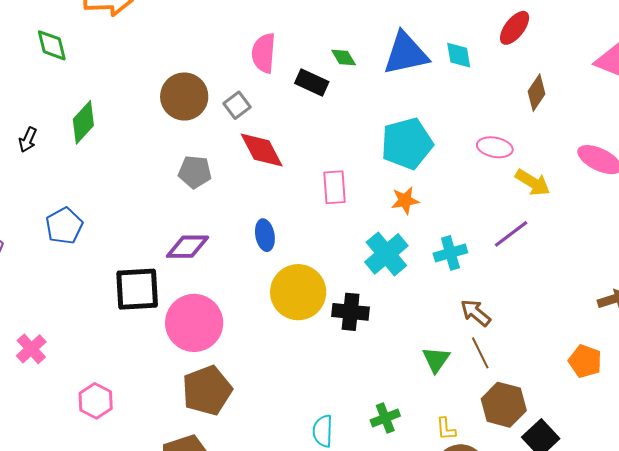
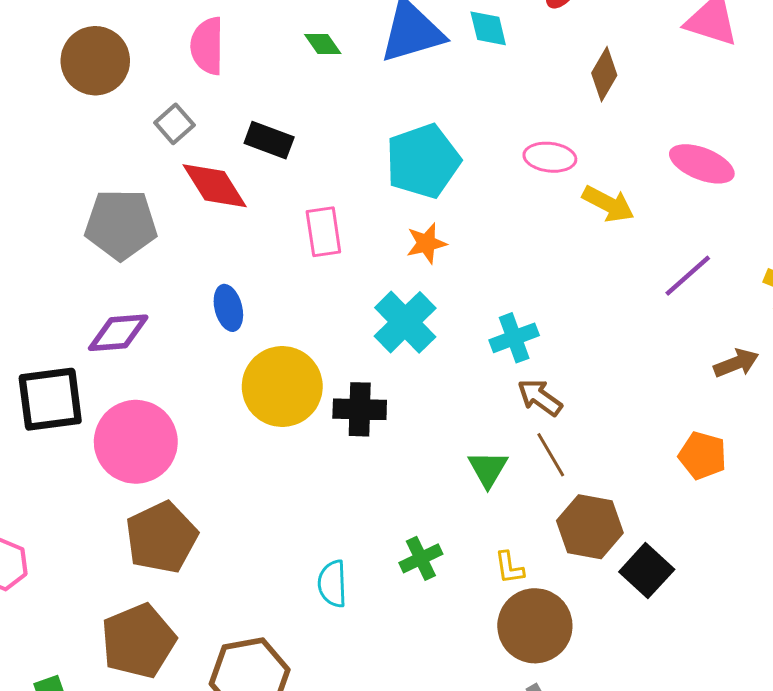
black rectangle: (312, 83) -> (269, 140), moved
brown circle: (184, 97) -> (95, 61), moved
gray pentagon: (195, 172) -> (121, 224), size x1.5
purple line: (511, 234) -> (688, 276), moved
cyan cross: (450, 253) -> (514, 338), moved

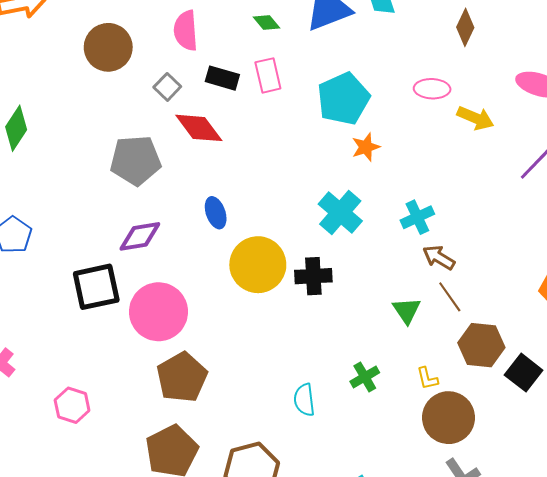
black rectangle: (269, 140) -> (222, 78), moved
pink rectangle: (323, 232) -> (268, 75), moved
orange star: (426, 243) -> (366, 147), moved

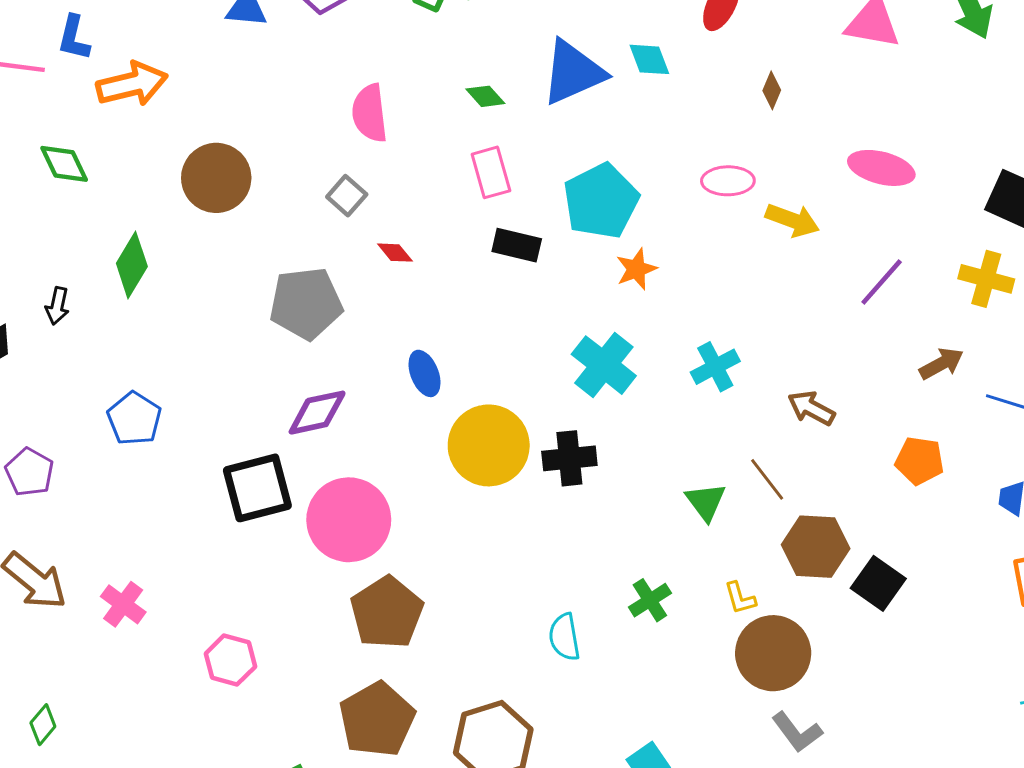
brown diamond: (465, 27) -> (772, 90), size x0.7
brown circle: (108, 47) -> (216, 178), moved
black rectangle: (222, 78) -> (517, 245), moved
red diamond: (199, 128) -> (395, 253), size x0.5
brown arrow: (439, 257) -> (811, 408), moved

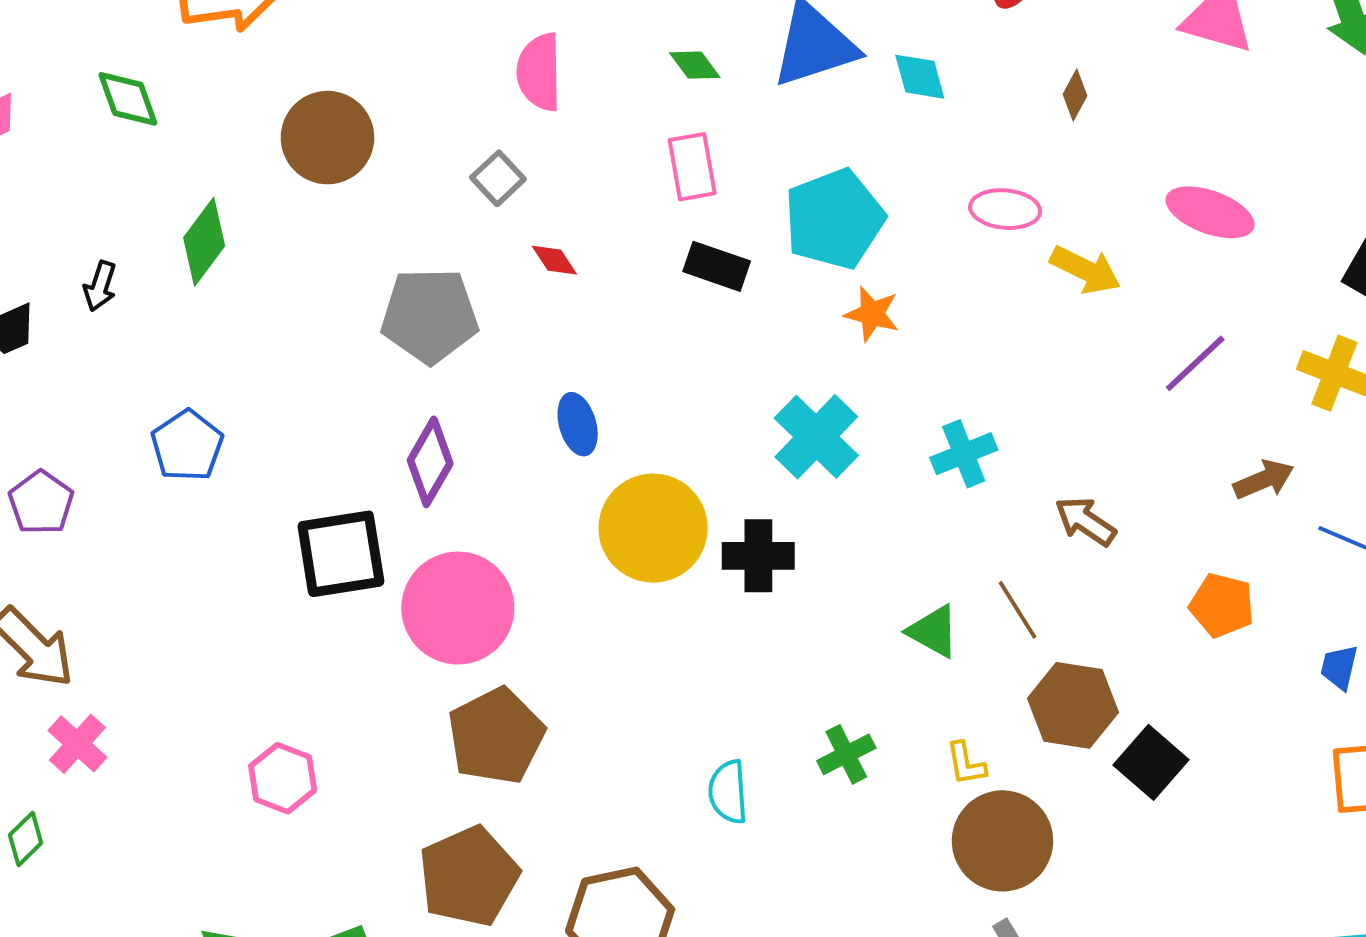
cyan diamond: (649, 59) -> (920, 77), moved
orange star: (636, 269) -> (872, 314), turned 30
purple diamond: (317, 413) -> (430, 462), turned -54
green triangle: (706, 502) -> (933, 631), turned -30
pink cross: (123, 604) -> (77, 744), moved

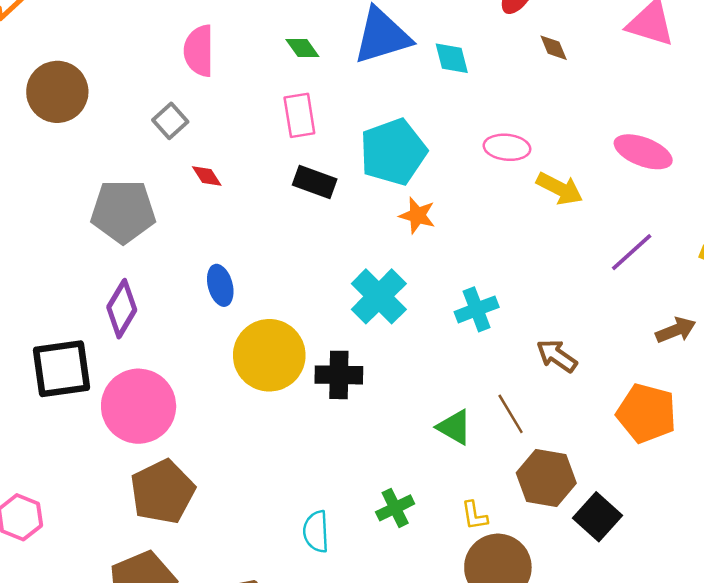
brown diamond: (1075, 95) -> (554, 48), moved, turned -52
orange pentagon: (1222, 605) -> (646, 413), size x1.4

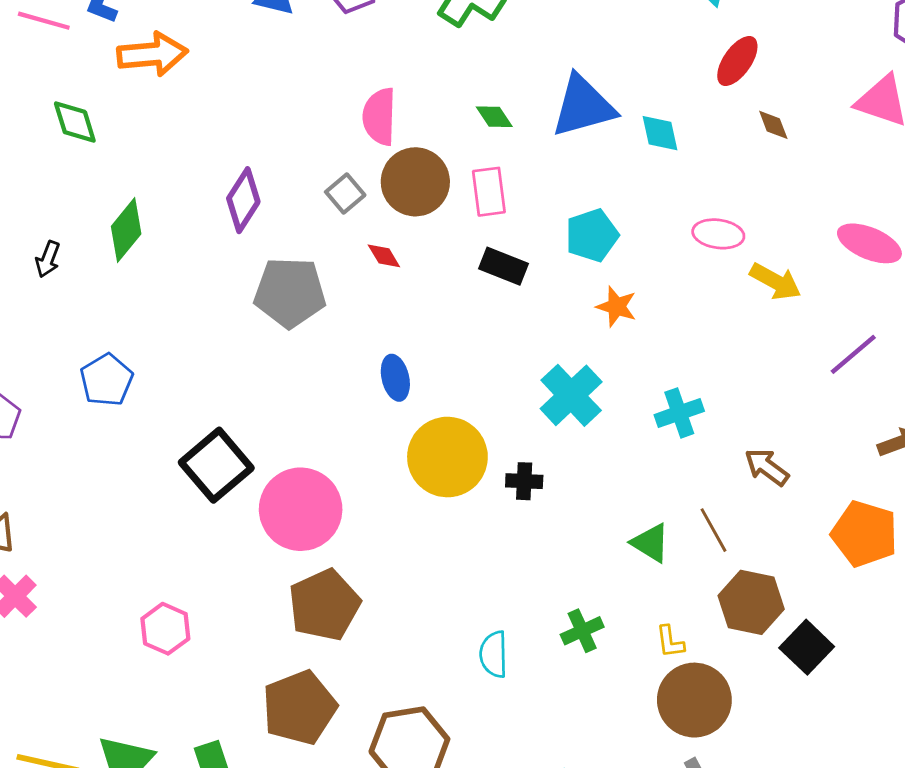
brown circle: (57, 92) -> (415, 182), moved
cyan pentagon: (393, 152) -> (592, 235), size x0.7
purple diamond: (122, 309) -> (243, 200), moved
black square: (61, 369) -> (216, 465), turned -34
black cross: (339, 375) -> (524, 481), size x0.7

